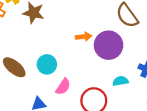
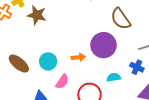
orange arrow: (84, 37) -> (78, 57), moved

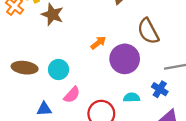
orange arrow: (78, 57) -> (98, 43), moved, turned -40
brown ellipse: (19, 64) -> (25, 68), turned -40

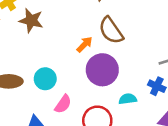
brown semicircle: (148, 31) -> (111, 30), moved
purple circle: (125, 59) -> (102, 70), moved

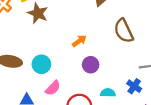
brown semicircle: (111, 30) -> (124, 31), moved
purple circle: (102, 70) -> (91, 65), size x0.6

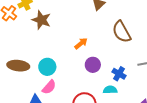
blue cross: (134, 86) -> (119, 74), moved
pink semicircle: (53, 88) -> (49, 87), moved

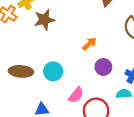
brown star: (41, 20) -> (44, 20), turned -30
pink semicircle: (49, 87) -> (76, 95), moved

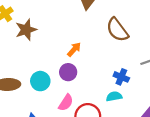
purple circle: (103, 67) -> (68, 72), moved

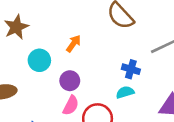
purple circle: (68, 72) -> (70, 81), moved
cyan circle: (40, 81) -> (39, 60), moved

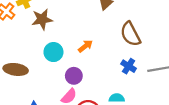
blue cross: (131, 69) -> (129, 66), moved

